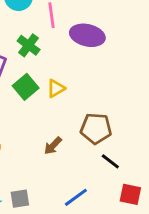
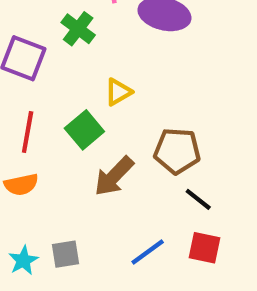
green square: (26, 87) -> (84, 130), moved
brown arrow: (53, 146) -> (114, 176), size x1.5
red square: (130, 194) -> (204, 248), moved

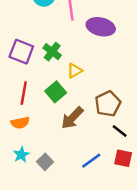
green cross: (78, 29) -> (52, 52), moved
brown pentagon: (177, 151) -> (108, 104), turned -30
gray square: (65, 254) -> (45, 162), turned -35
cyan star: (23, 260) -> (21, 155), moved

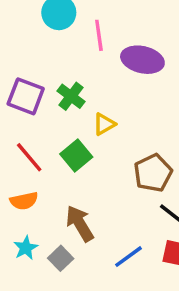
red line: (24, 93) -> (29, 157), turned -50
brown arrow: (72, 118) -> (80, 223), moved, turned 105

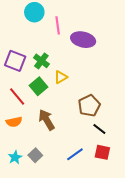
green square: (76, 156) -> (38, 86), moved
brown arrow: (80, 223) -> (47, 120), moved
cyan star: (26, 248) -> (15, 157), moved

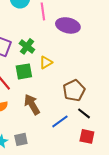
green square: (38, 86) -> (24, 71), turned 30
blue line: (75, 154) -> (60, 121), moved
gray square: (35, 155) -> (21, 139), turned 32

